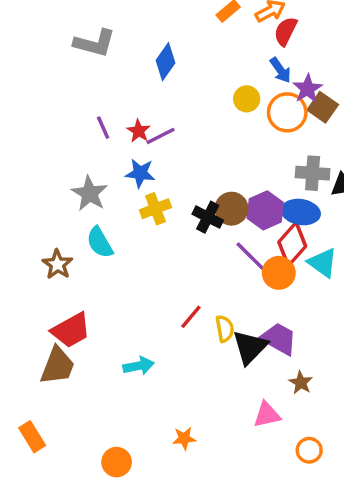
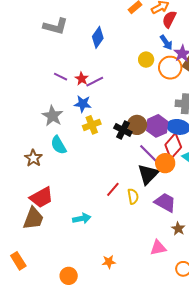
purple line: (103, 128) -> (61, 77), turned -40
black triangle: (250, 347) -> (148, 174), moved

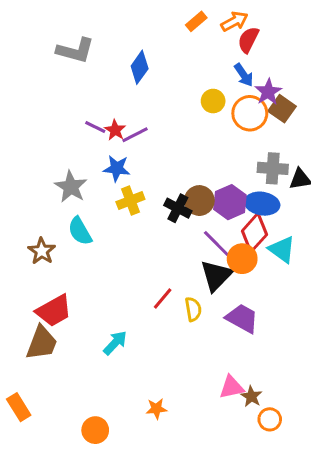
purple line: (61, 77) -> (95, 127), moved
cyan arrow: (82, 218) -> (115, 343), turned -36
brown star: (178, 229) -> (251, 396), moved

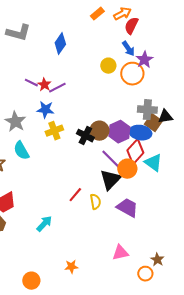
brown square: (282, 109) -> (153, 123), moved
brown star: (251, 396) -> (157, 260), moved

